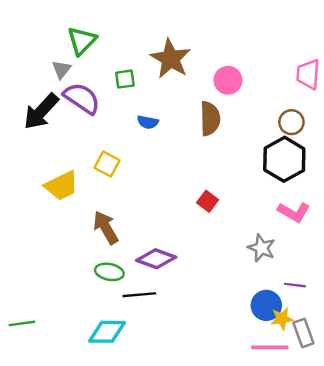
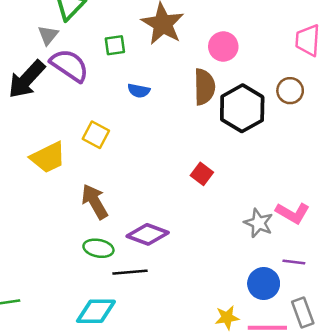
black hexagon: (284, 159) -> (242, 108), moved
pink L-shape: (294, 212) -> (293, 213), moved
yellow star: (282, 319) -> (227, 318), moved

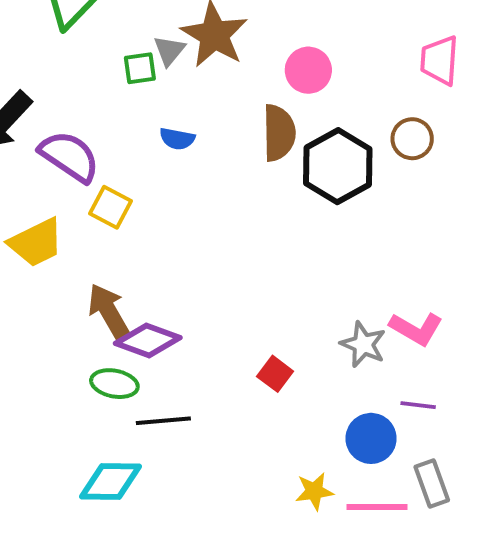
gray triangle: (48, 35) -> (169, 51), moved
purple semicircle: (69, 65) -> (69, 156), moved
red square: (202, 174) -> (275, 374), moved
purple diamond: (148, 234) -> (148, 340), moved

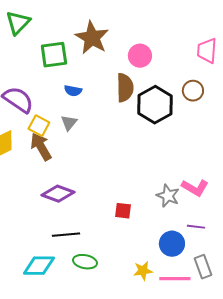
gray triangle: (169, 51) -> (69, 123), moved
green square: (140, 68) -> (54, 55), size x1.6
brown arrow: (109, 311) -> (41, 147), moved
red square: (275, 374) -> (123, 211), turned -30
green ellipse: (114, 384) -> (85, 262), moved

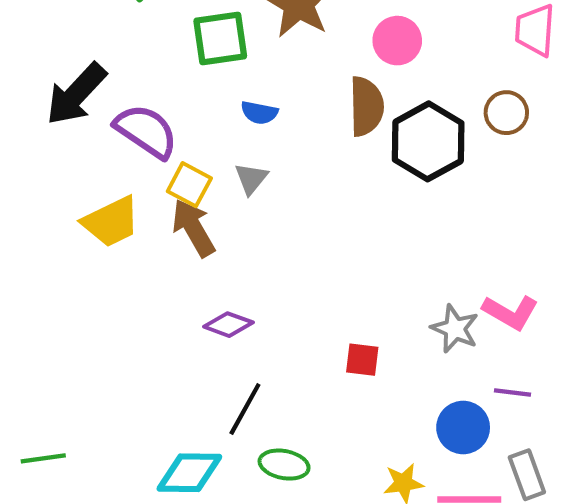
purple diamond: (58, 194) -> (228, 325), size x0.7
black line: (66, 235) -> (245, 409), turned -56

